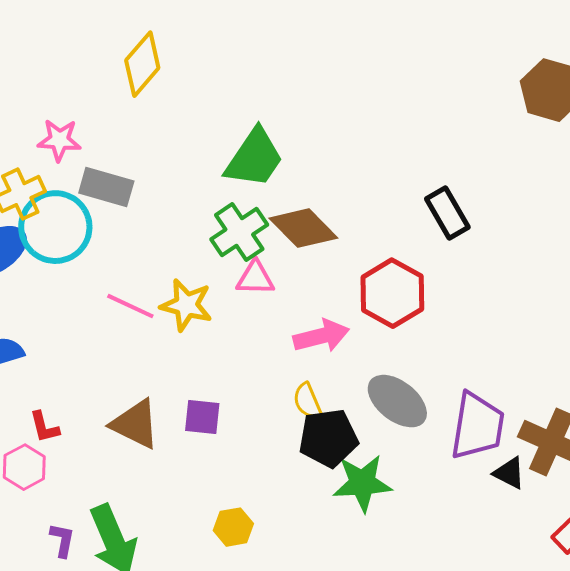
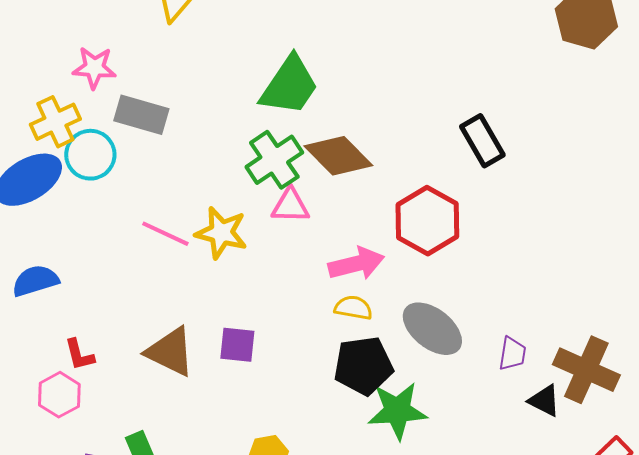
cyan circle: (55, 227) -> (90, 155), size x0.7
yellow semicircle: (307, 401) -> (353, 308), moved, turned 123
purple trapezoid: (477, 426) -> (512, 354), size x0.5

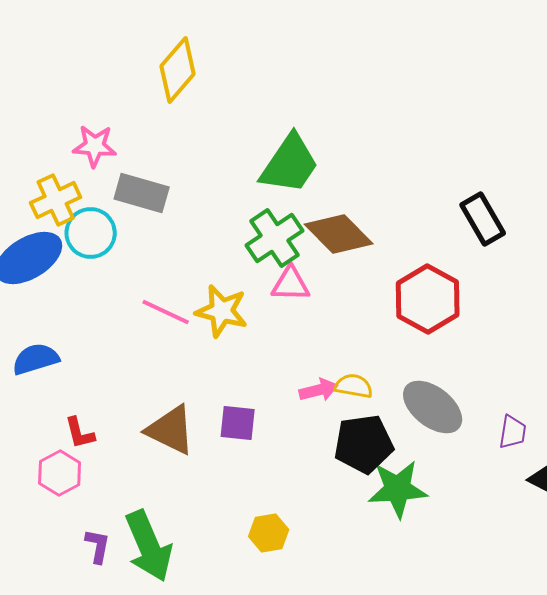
pink arrow: (356, 264) -> (319, 390), moved, size x0.7

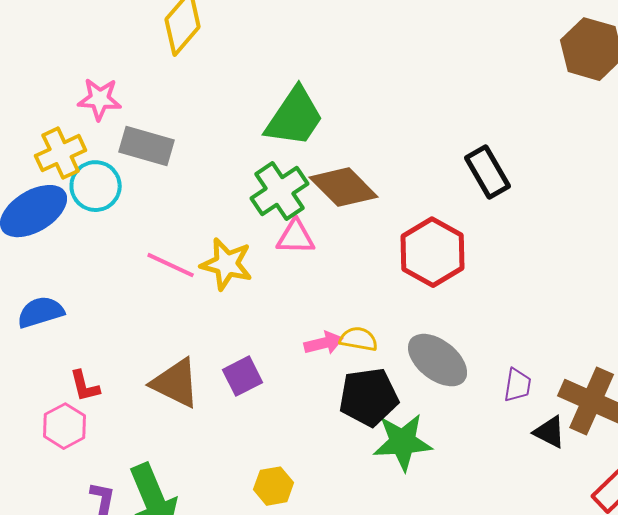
purple square: (238, 423) -> (243, 376), turned -33

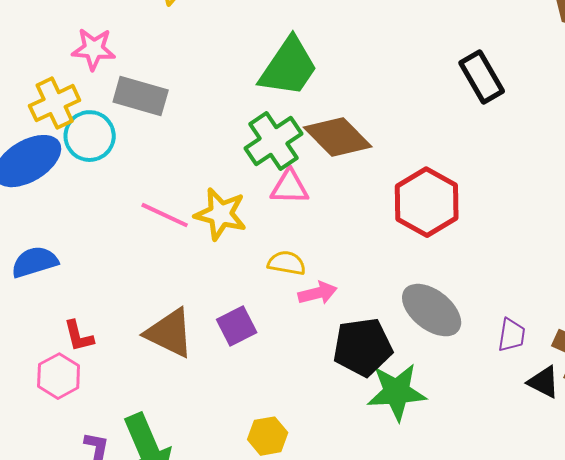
black rectangle: (488, 172) -> (482, 77), moved
yellow semicircle: (359, 339) -> (287, 263), moved

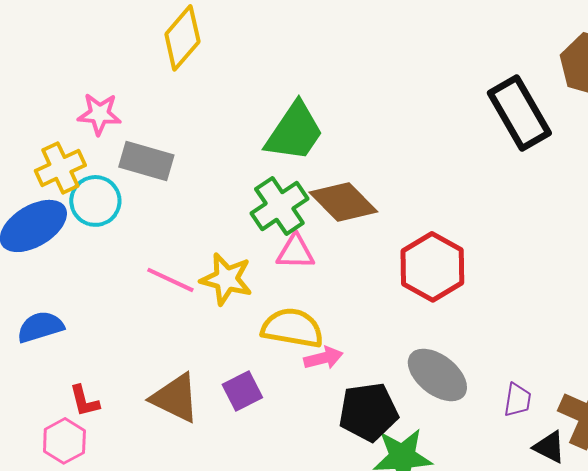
black rectangle: (482, 77) -> (519, 113), moved, size x1.4
yellow semicircle: (287, 263) -> (292, 328), size x1.6

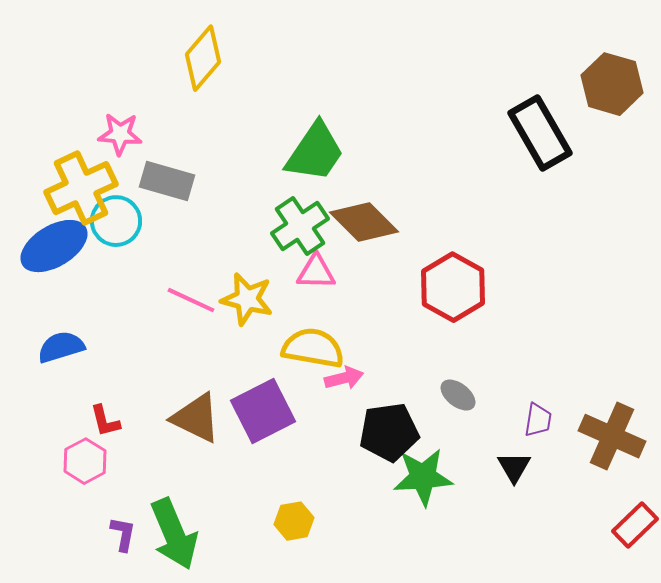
yellow cross: (60, 168) -> (81, 188), size x1.4
gray ellipse: (437, 375) -> (458, 395), size x0.6
purple square: (242, 391) -> (263, 411), size x1.6
black triangle: (549, 447) -> (514, 467), moved, turned 33

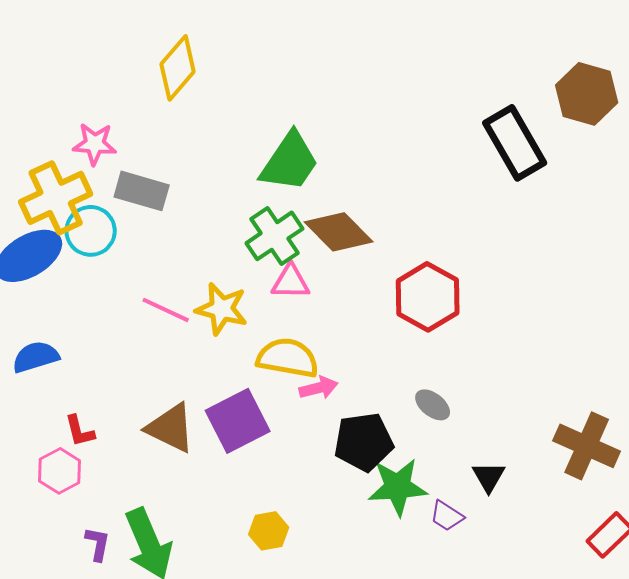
purple trapezoid: (538, 420) -> (447, 516), moved, turned 114

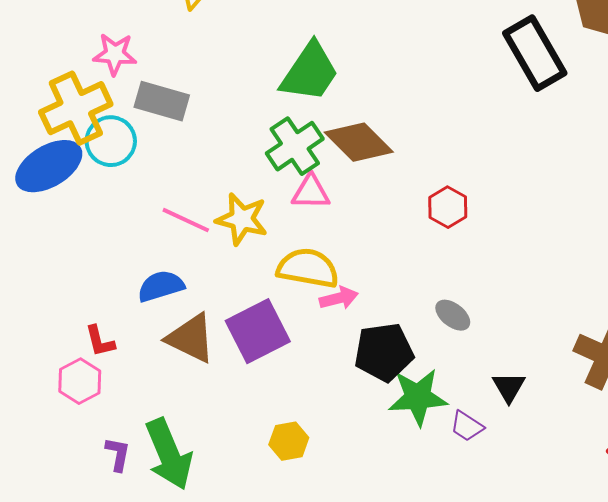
red hexagon: (428, 297) -> (448, 207), size x0.6
blue semicircle: (36, 357) -> (161, 286), moved

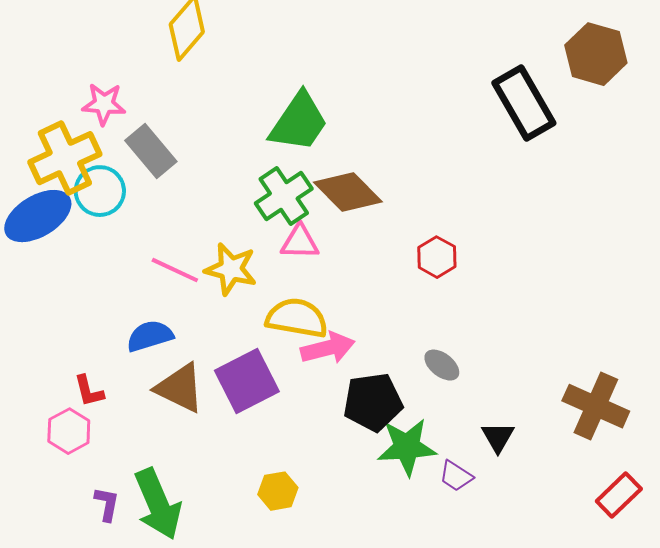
gray rectangle: (162, 101) -> (151, 151), turned 34
pink arrow: (339, 298) -> (328, 348), size x1.4

